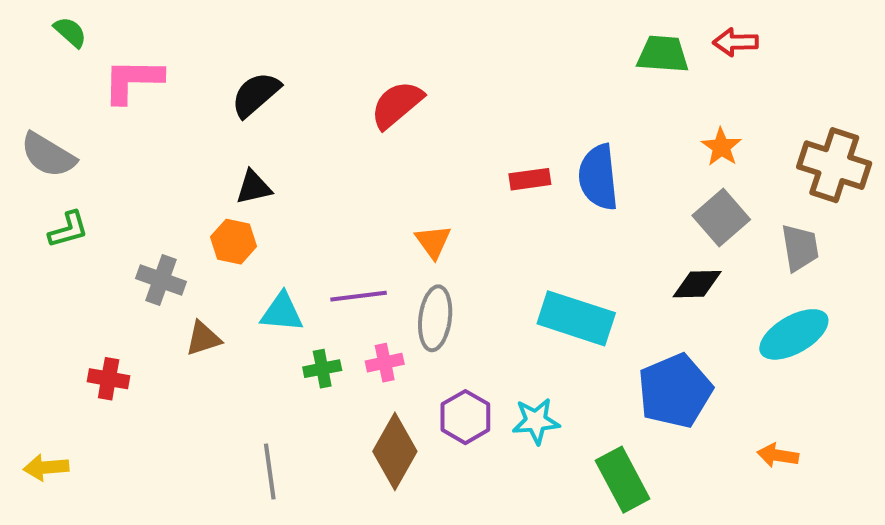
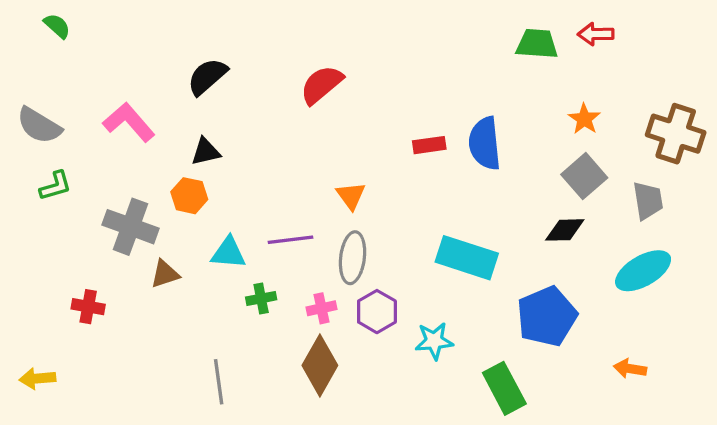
pink L-shape: (133, 80) -> (129, 122), moved, turned 48
gray cross: (161, 280) -> (131, 227), size x1.4
pink cross: (385, 363) -> (321, 308), moved
purple hexagon: (465, 417) -> (377, 312), moved

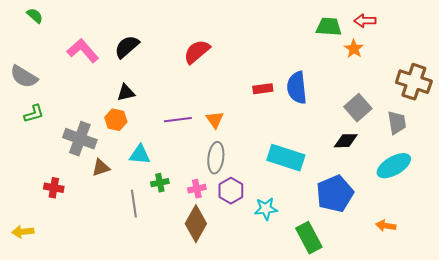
orange star: (584, 119) -> (354, 49), moved
pink L-shape: (129, 122) -> (83, 51), moved
purple line: (290, 240) -> (178, 120), moved
gray line: (219, 382) -> (134, 204), moved

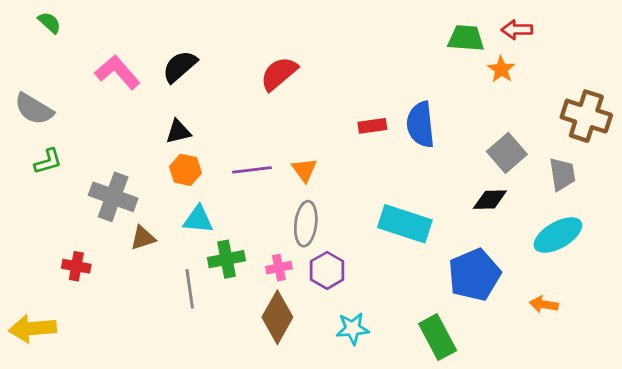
orange hexagon: (116, 120) -> (185, 170), moved
green cross: (160, 183) -> (226, 259), size x1.4
cyan star: (266, 209) -> (353, 329), moved
orange arrow: (386, 226) -> (544, 304), moved
yellow arrow: (23, 232) -> (32, 329), size x1.5

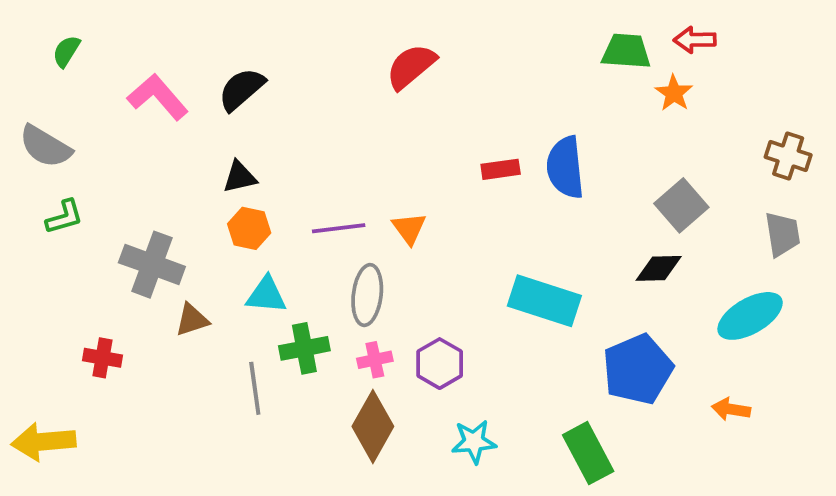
green semicircle: (49, 23) -> (66, 51), moved, turned -100
red semicircle: (279, 74) -> (411, 66), moved
brown cross: (586, 116) -> (788, 156), size x0.7
gray trapezoid: (562, 174) -> (782, 234), moved
gray ellipse: (306, 224) -> (367, 295), moved

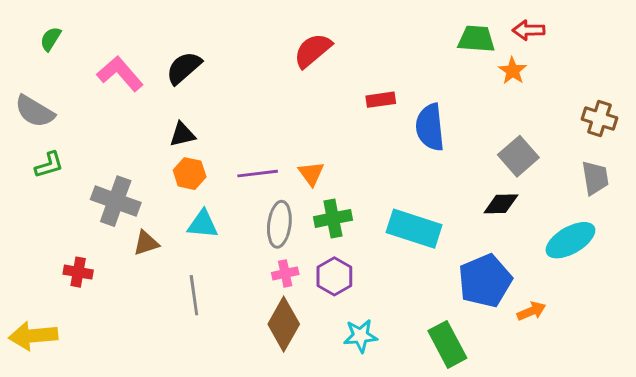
red rectangle: (501, 169) -> (381, 100), moved
green cross: (304, 348) -> (333, 218), moved
orange arrow: (731, 409) -> (531, 311), moved, turned 148

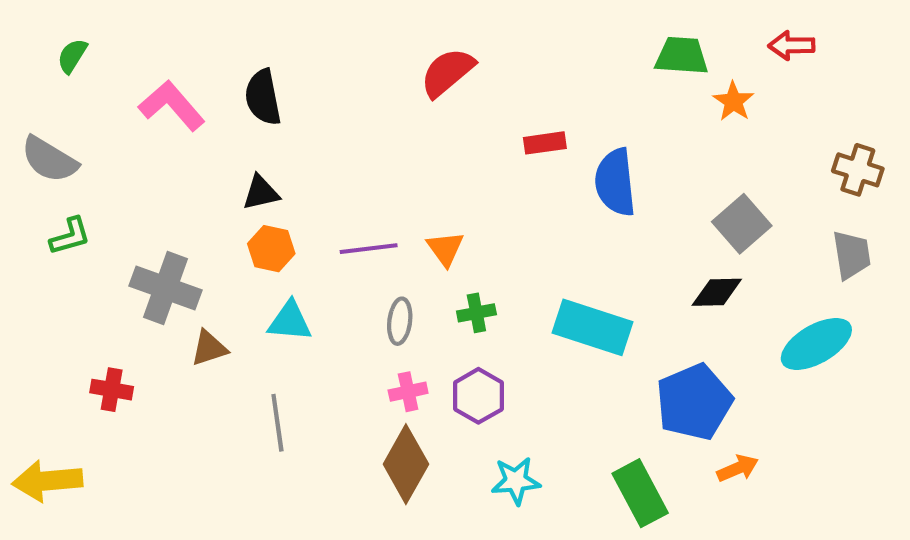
red arrow: (528, 30) -> (791, 45), moved
black semicircle: (184, 68) -> (263, 97), turned -60
green cross: (333, 218) -> (476, 313), size x0.7
gray ellipse: (279, 224) -> (400, 321), size x0.7
orange arrow: (531, 311) -> (738, 468), moved

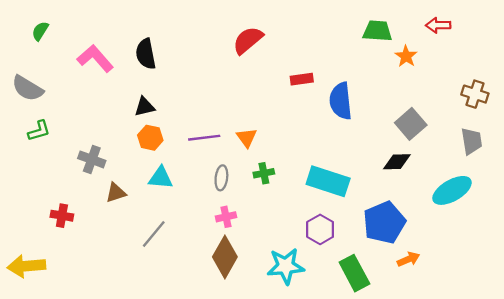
gray cross: (165, 288) -> (92, 159), size x0.7
purple hexagon: (478, 396) -> (320, 229), moved
gray line: (277, 423) -> (154, 234), turned 48
cyan star: (516, 481) -> (286, 266), size x1.4

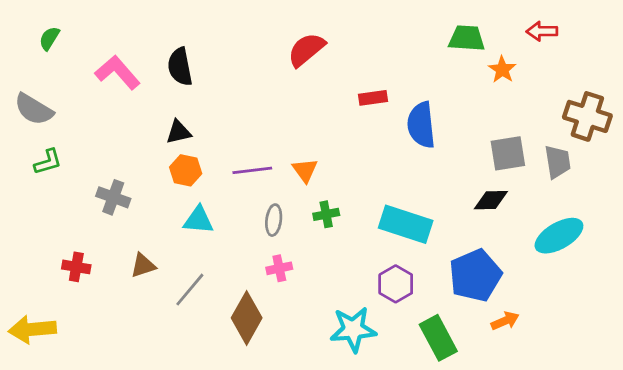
brown cross: (475, 94) -> (587, 116), size x1.4
gray square: (411, 124) -> (508, 153), turned 32
gray trapezoid: (471, 141) -> (558, 162), moved
brown triangle: (116, 193) -> (143, 265), moved
brown diamond: (225, 257) -> (247, 318), moved

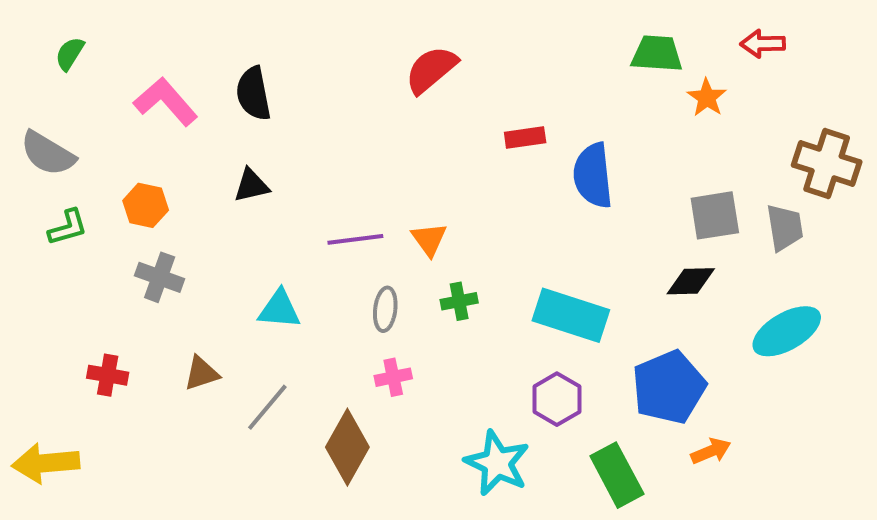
orange hexagon: (186, 170) -> (146, 205), moved
cyan star: (353, 329) -> (497, 463), turned 30

